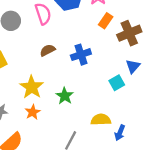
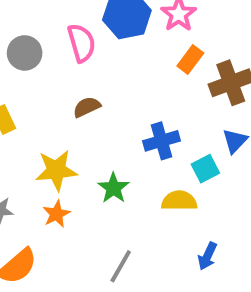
blue cross: (81, 55) -> (161, 141), moved
yellow star: (32, 87) -> (56, 170), turned 30
yellow semicircle: (101, 120) -> (179, 201), moved

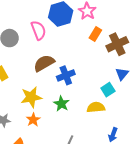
brown semicircle: (87, 107) -> (44, 63), size x1.5
blue cross: (161, 141) -> (66, 75), moved

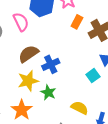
yellow star: (31, 97) -> (28, 81), moved
yellow semicircle: (96, 107) -> (80, 108), moved, turned 36
orange star: (33, 120) -> (22, 110), size x1.5

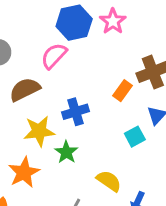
pink semicircle: (21, 22) -> (54, 56), moved, turned -120
orange rectangle: (77, 22) -> (122, 91), moved
brown semicircle: (29, 54) -> (25, 89), moved

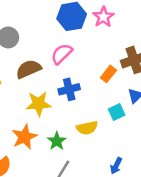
pink semicircle: (54, 56) -> (62, 54), moved
green star: (66, 152) -> (57, 141), moved
yellow semicircle: (109, 181) -> (87, 128), moved, turned 130

